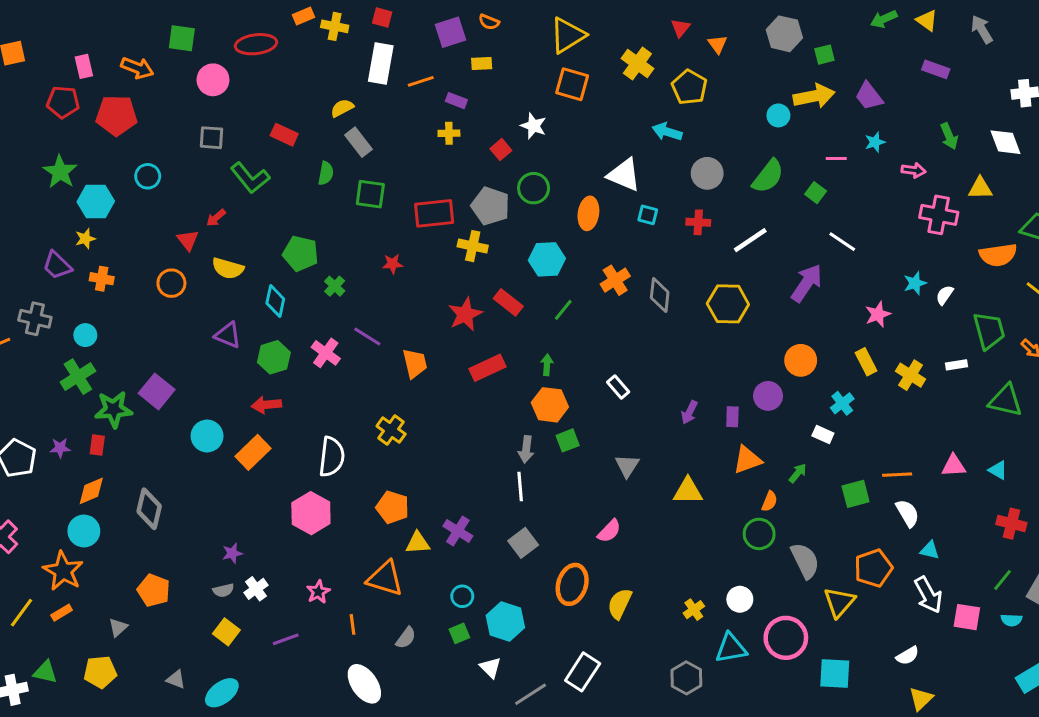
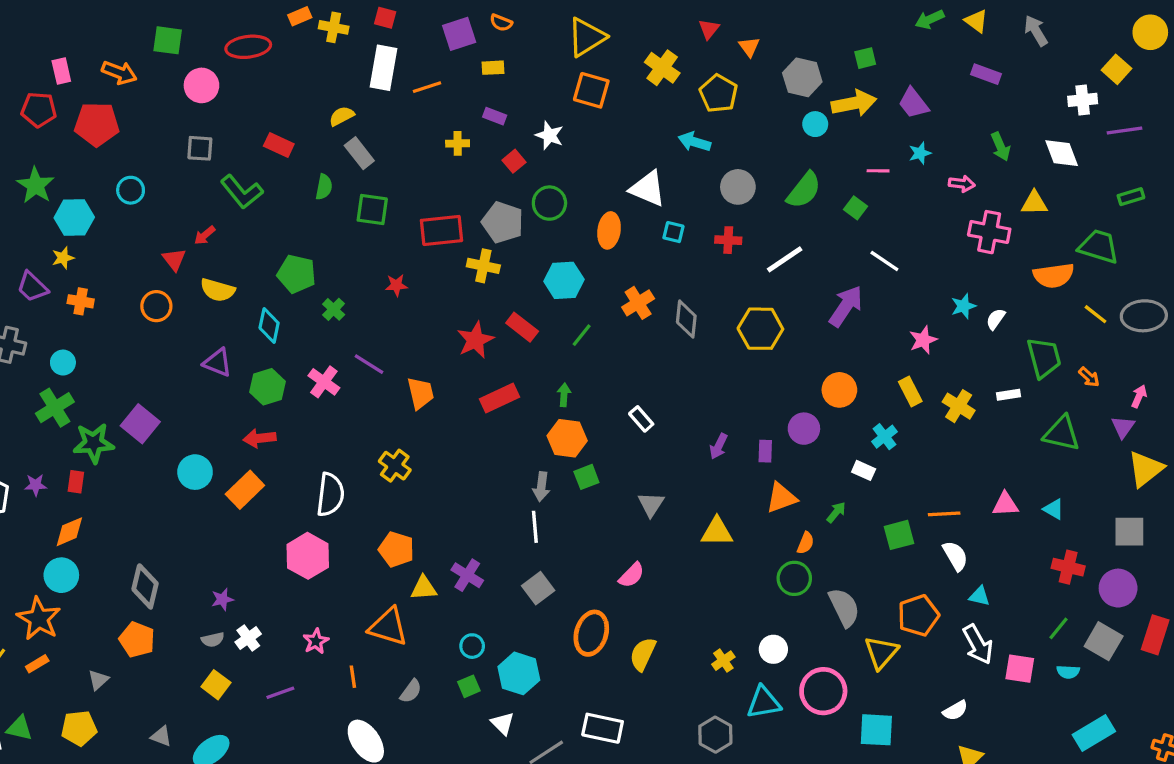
gray hexagon: (784, 34) -> (802, 77), moved
purple rectangle: (456, 101) -> (495, 116), moved
gray diamond: (149, 509) -> (145, 586), moved
white rectangle: (583, 672) -> (603, 728), turned 69

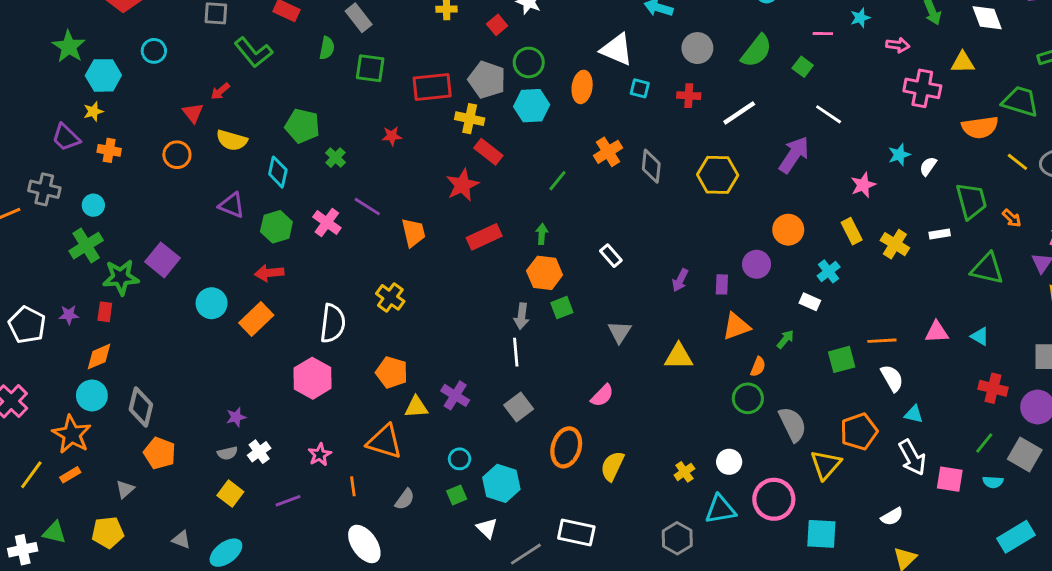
cyan hexagon: (564, 280) -> (532, 106), moved
red rectangle: (522, 327) -> (488, 152), moved
gray diamond: (145, 586) -> (141, 407), moved

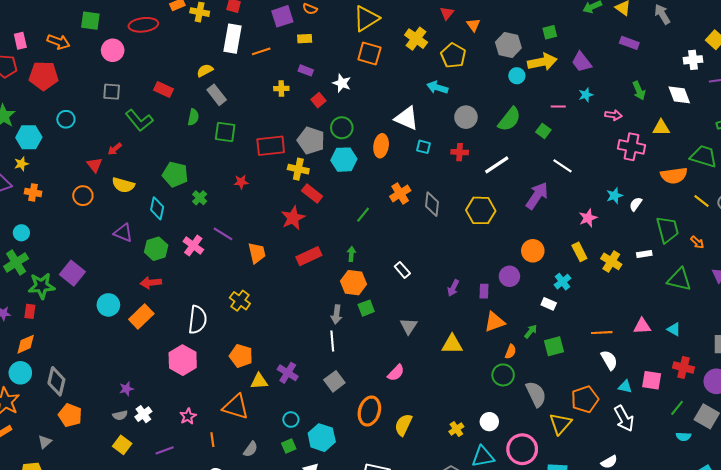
green square: (842, 359) -> (554, 346), moved
pink square: (950, 479) -> (652, 380), moved

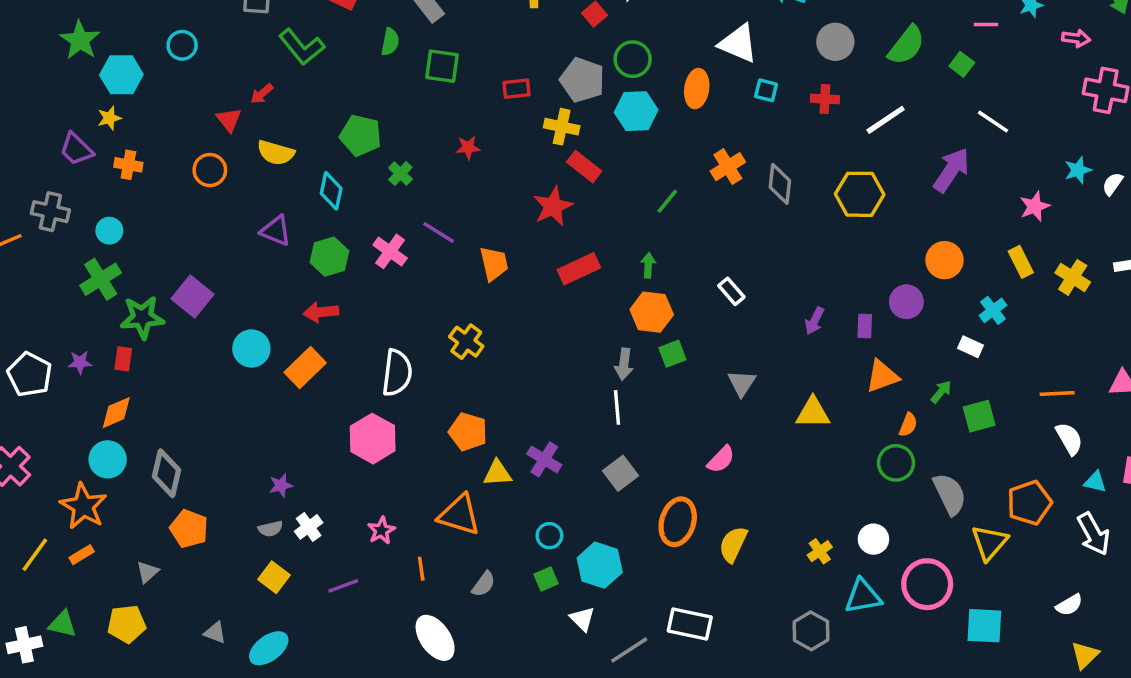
red rectangle: (271, 146) -> (517, 89), size x0.6

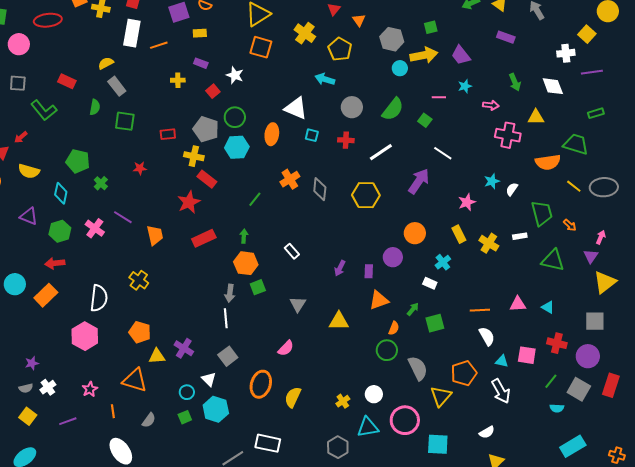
white triangle: (582, 619) -> (209, 379), moved

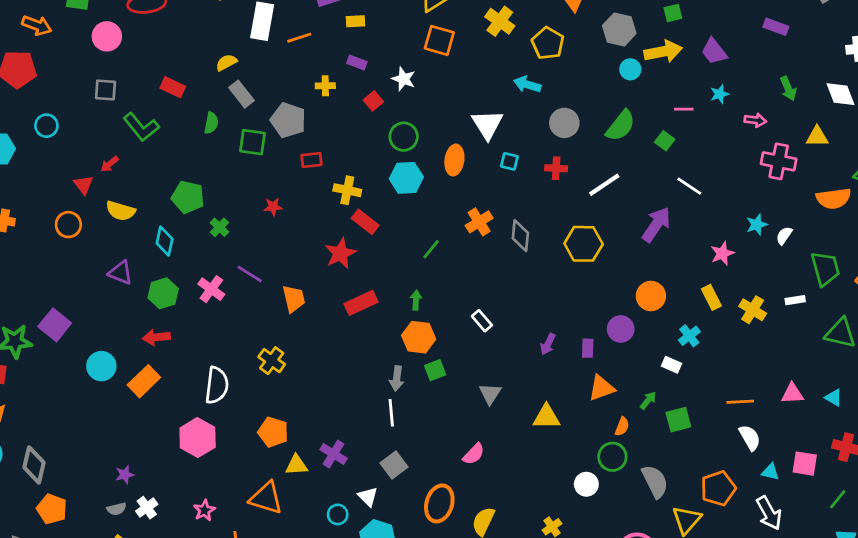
white triangle: (296, 108) -> (487, 124), turned 35
gray pentagon: (206, 129) -> (288, 120), moved
white circle: (374, 394) -> (586, 484), moved

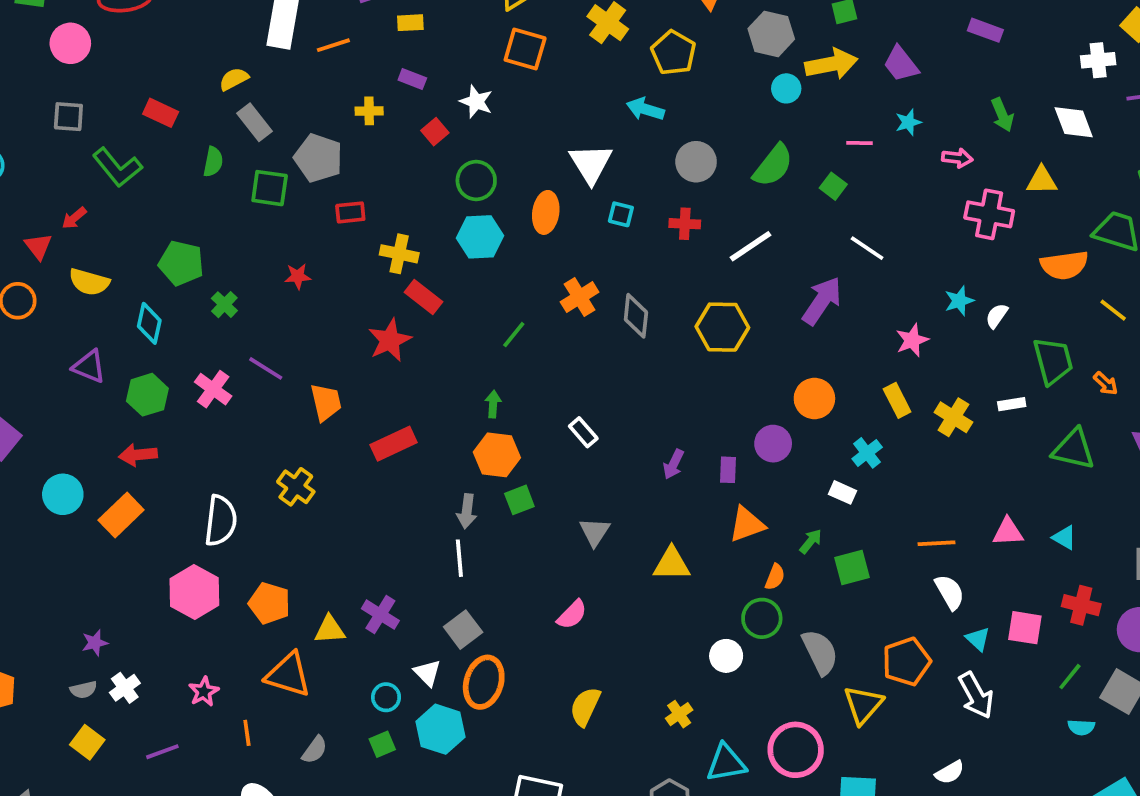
red rectangle: (361, 303) -> (394, 444), moved
orange pentagon: (273, 432) -> (270, 603), moved
cyan triangle: (770, 472) -> (978, 639), turned 30
orange ellipse: (439, 503) -> (484, 682), moved

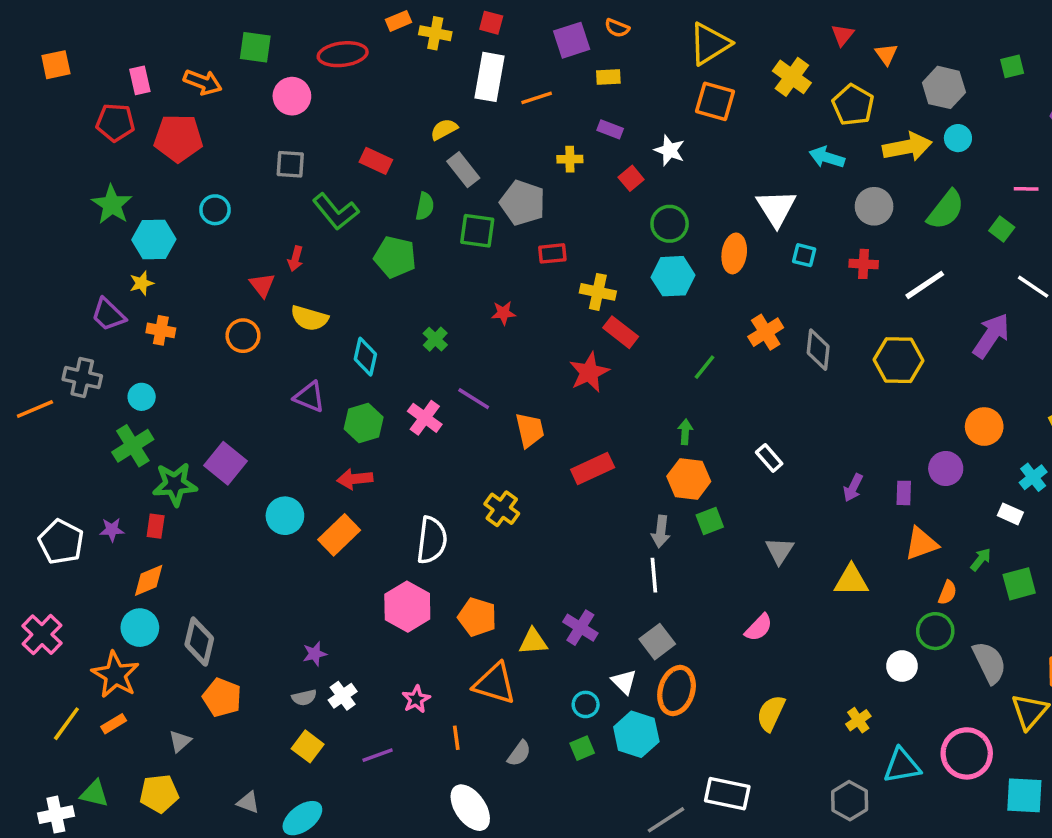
yellow arrow: (831, 64) -> (907, 147), moved
red arrow: (74, 218) -> (295, 259), turned -35
green pentagon: (181, 263) -> (395, 257), moved

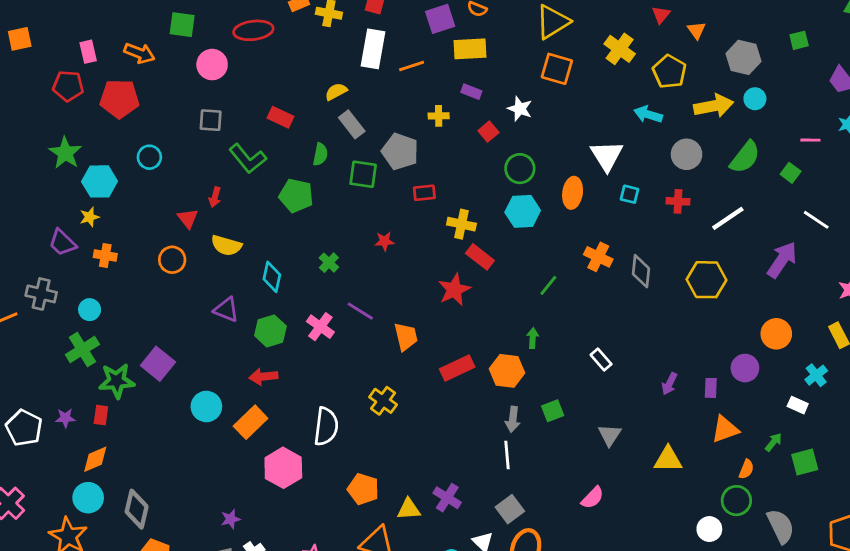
yellow rectangle: (608, 77) -> (470, 49), size x1.6
orange cross: (766, 332) -> (598, 257), turned -32
orange hexagon: (689, 479) -> (507, 371), moved
pink hexagon: (407, 607) -> (283, 468), moved

